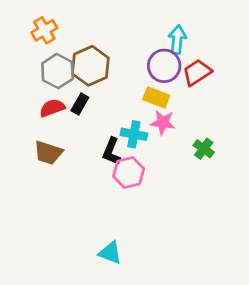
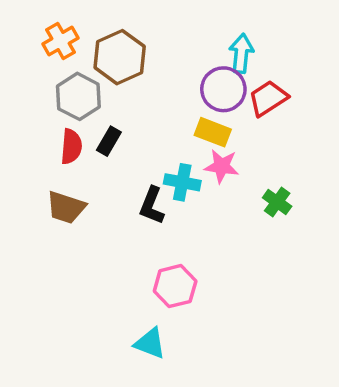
brown hexagon: (90, 66) -> (120, 57), moved
red semicircle: (52, 108) -> (71, 147), turned 115
pink hexagon: (129, 172) -> (175, 286), moved

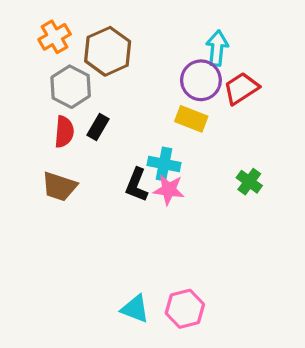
pink star: (222, 166) -> (169, 190), moved
pink hexagon: (175, 286) -> (185, 309), moved

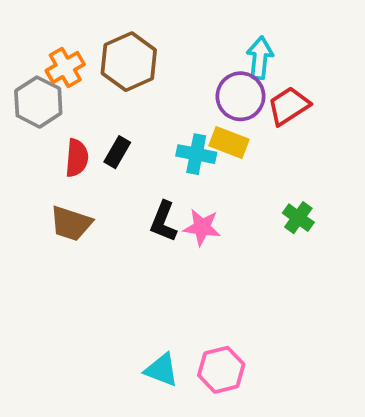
orange cross: (55, 37) -> (65, 67), moved
gray hexagon: (71, 87) -> (38, 102), moved
cyan cross: (164, 164) -> (196, 154), moved

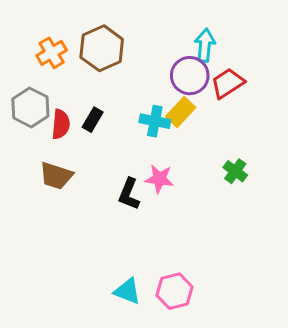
gray hexagon: (38, 102) -> (30, 107), moved
yellow rectangle: (229, 143) -> (181, 112), turned -68
black L-shape: (163, 222) -> (129, 194), moved

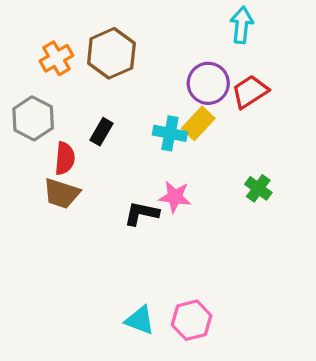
cyan arrow: (205, 45) -> (242, 25), moved
red semicircle: (61, 124) -> (65, 158), moved
black L-shape: (129, 194) -> (142, 213), turned 80

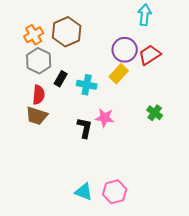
gray hexagon: (33, 118) -> (39, 61), moved
cyan cross: (170, 133) -> (87, 85), moved
black L-shape: (142, 213) -> (85, 128), turned 90

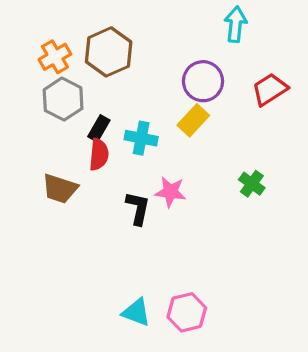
red trapezoid: (150, 55) -> (270, 89), moved
red semicircle: (39, 95) -> (99, 154), moved

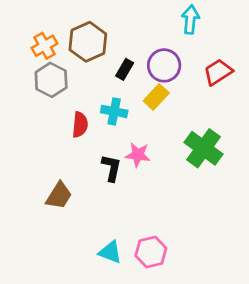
black rectangle: (99, 128) -> (125, 69), moved
green cross: (252, 184) -> (204, 148), size x1.8
brown trapezoid: (60, 189) -> (59, 196), moved, turned -76

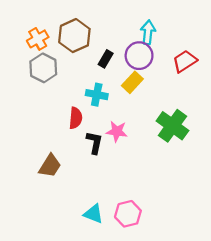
cyan arrow: (190, 19) -> (148, 32), moved
red semicircle: (80, 125) -> (76, 118), moved

